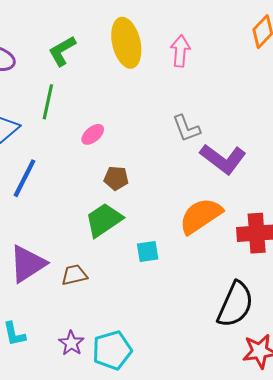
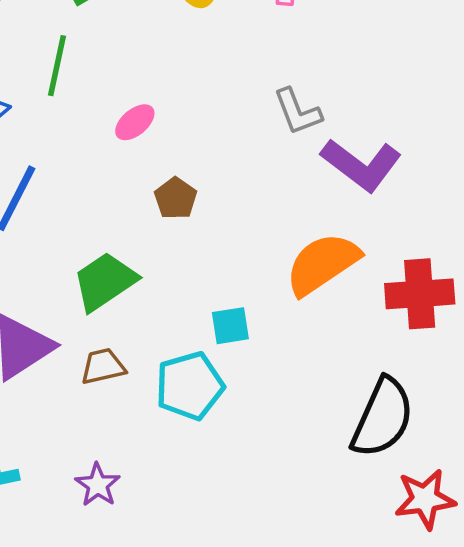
brown pentagon: (116, 178) -> (176, 198), turned 30
green trapezoid: (104, 220) -> (105, 281), moved
cyan pentagon: (112, 350) -> (190, 386), moved

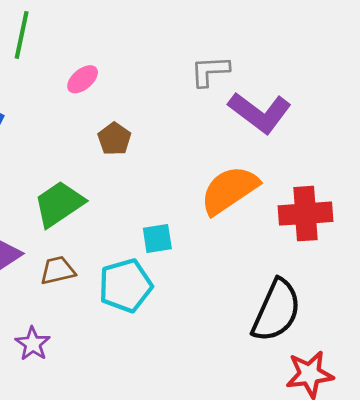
gray L-shape: (298, 112) -> (210, 71), turned 108
purple star: (98, 485) -> (33, 344), moved

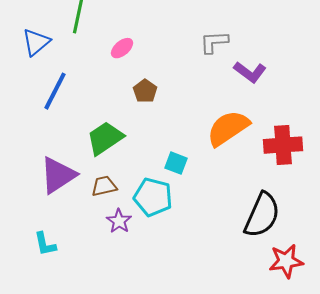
purple L-shape: (260, 113) -> (250, 72), size x0.7
cyan square: (157, 239) -> (176, 163), turned 30
cyan pentagon: (125, 286) -> (153, 197), turned 30
purple star: (33, 344) -> (119, 221), moved

